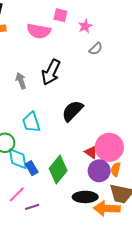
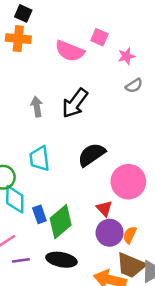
pink circle: (109, 147) -> (128, 182), moved
blue rectangle: (32, 168) -> (39, 214), moved
black ellipse: (85, 197) -> (61, 260), moved

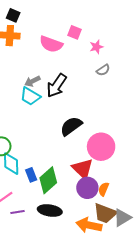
gray arrow: (37, 107) -> (32, 81), moved, turned -105
cyan trapezoid: (39, 159) -> (30, 96), moved, turned -50
red triangle: (104, 208) -> (83, 169), size x1.6

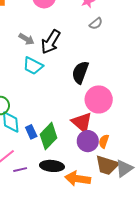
gray arrow: (32, 81) -> (27, 39), turned -119
cyan trapezoid: (30, 96) -> (33, 66), moved
black semicircle: (71, 126) -> (80, 72), moved, turned -30
orange arrow: (89, 225) -> (78, 179), moved

